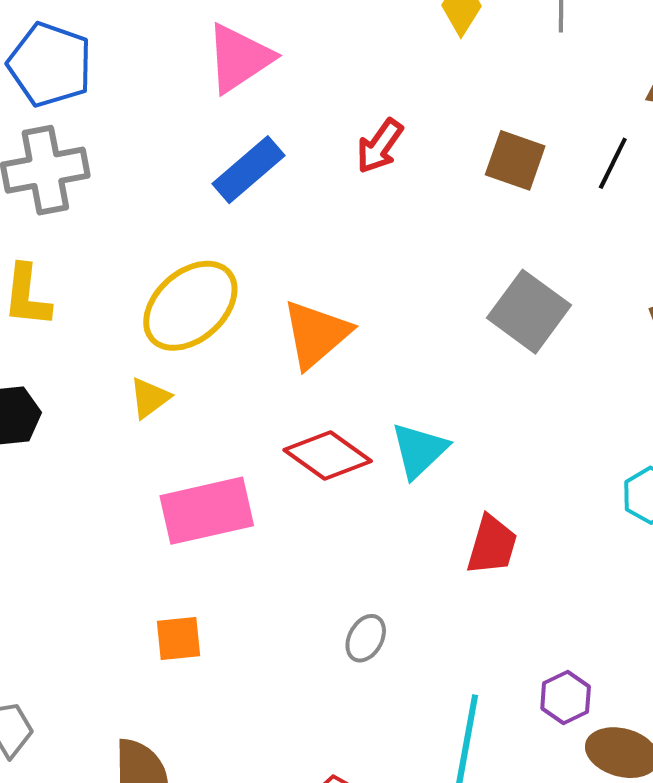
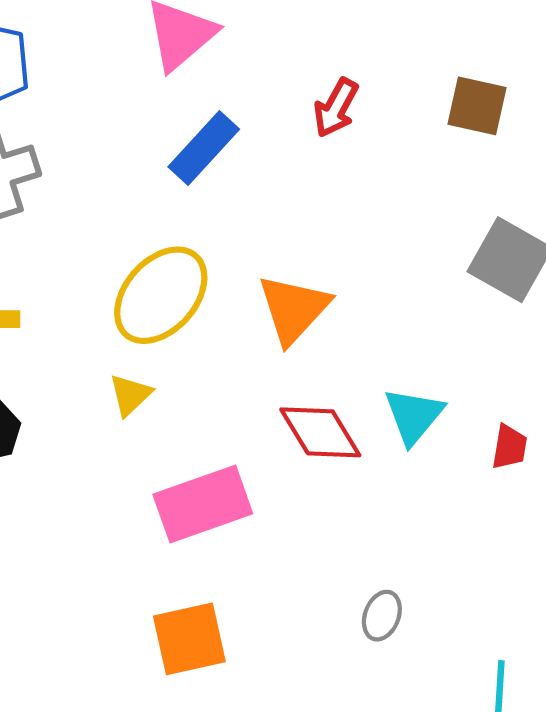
red diamond: (328, 455) -> (320, 432), turned 30
red trapezoid: (492, 545) -> (509, 447), moved, size x0.7
orange square: (178, 639) -> (189, 639), size x1.5

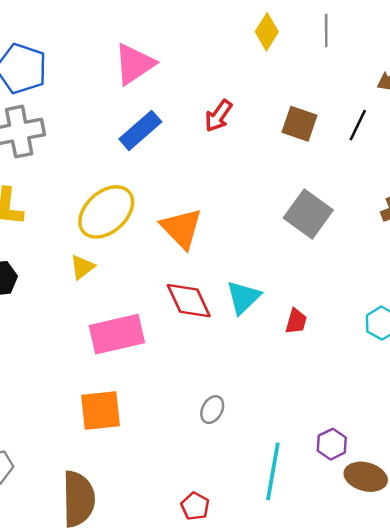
orange triangle: (294, 309) -> (181, 228), turned -33

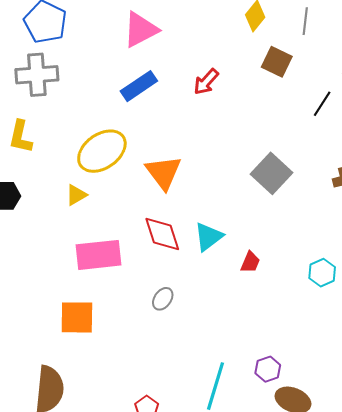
brown square: (299, 124) -> (277, 62), moved
gray ellipse: (212, 410) -> (163, 299), moved

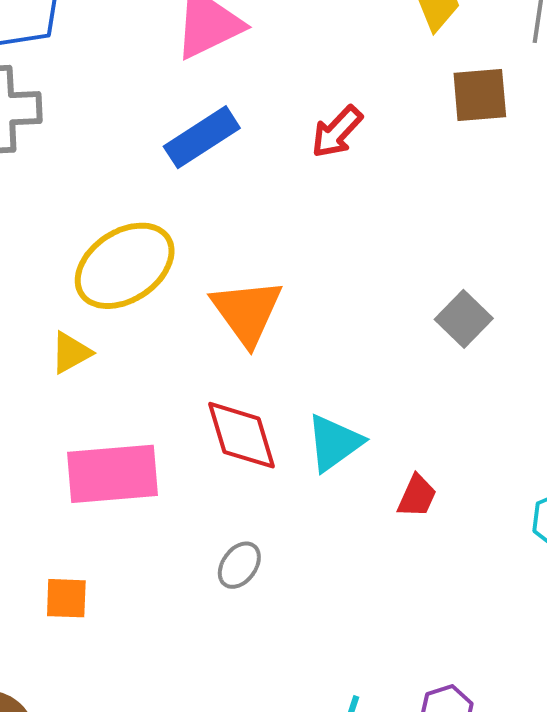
brown square: (277, 62) -> (480, 95), turned -32
gray square: (272, 173) -> (464, 319), size x0.7
orange square: (77, 317) -> (66, 598), size x0.6

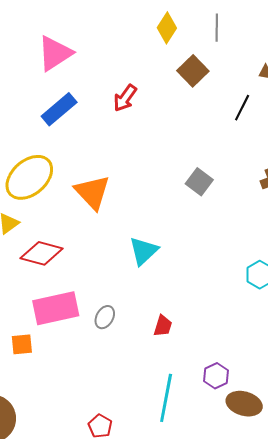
brown square: (480, 95) -> (193, 71), turned -32
red diamond: (242, 435) -> (42, 253), moved, turned -51
pink rectangle: (113, 474) -> (56, 308), moved
red trapezoid: (417, 496) -> (163, 326), moved

